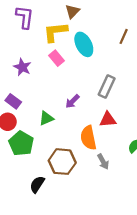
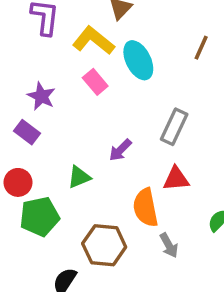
yellow L-shape: (55, 32) -> (93, 41), turned 45
purple rectangle: (13, 101) -> (27, 132), moved
green pentagon: (21, 143) -> (40, 217), turned 30

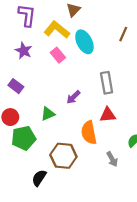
purple star: (41, 96) -> (24, 51), moved
gray rectangle: (174, 127) -> (107, 83), turned -35
gray arrow: (169, 245) -> (112, 159), moved

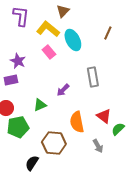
purple star: (24, 51) -> (18, 61), moved
purple rectangle: (16, 86) -> (11, 80), turned -48
red triangle: (108, 115) -> (104, 116), moved, turned 42

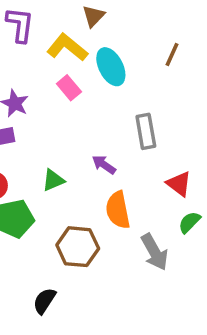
purple arrow: (63, 90) -> (104, 165), moved, turned 80
red triangle: (104, 116) -> (179, 184), moved
gray arrow: (98, 146) -> (155, 252), size x1.5
black semicircle: (32, 163) -> (44, 301), moved

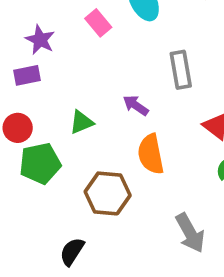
gray arrow: (155, 252) -> (190, 233), moved

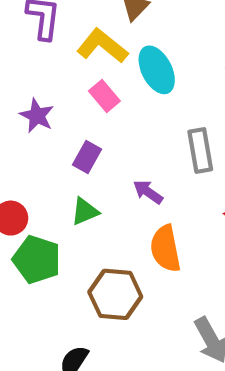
purple rectangle: (27, 75) -> (87, 157), moved, turned -50
green pentagon: (40, 163) -> (37, 259), turned 30

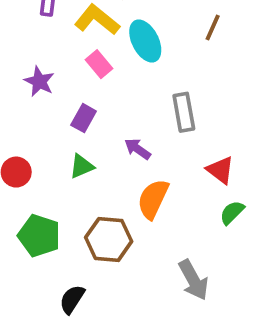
orange semicircle: (165, 249) -> (153, 199), turned 36
green pentagon: (37, 259) -> (39, 236), moved

